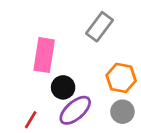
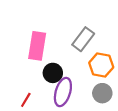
gray rectangle: (100, 27) -> (83, 39), moved
purple ellipse: (75, 110) -> (63, 92), turned -32

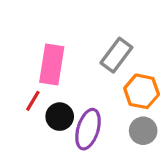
black circle: (53, 73) -> (60, 117), moved
red line: (26, 100) -> (33, 101), moved

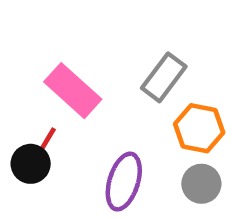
pink rectangle: (52, 65) -> (73, 91), turned -57
black circle: (60, 117) -> (31, 164), moved

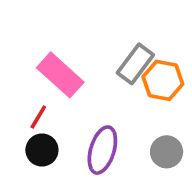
orange hexagon: (199, 128) -> (163, 80), moved
black circle: (31, 164) -> (42, 150), moved

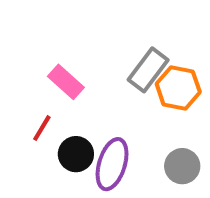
pink rectangle: (60, 75) -> (66, 82), size x0.7
black circle: (42, 150) -> (76, 154), moved

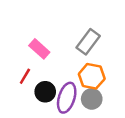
orange hexagon: (178, 88) -> (92, 76), moved
gray circle: (182, 166) -> (92, 99), moved

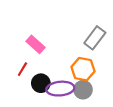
gray rectangle: (88, 42) -> (95, 38), moved
purple ellipse: (67, 98) -> (60, 89), turned 68

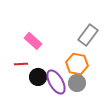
red line: (22, 69) -> (21, 64), turned 56
purple ellipse: (60, 89) -> (56, 82), turned 65

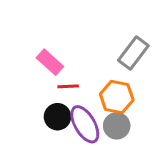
red line: (21, 64) -> (68, 86), moved

